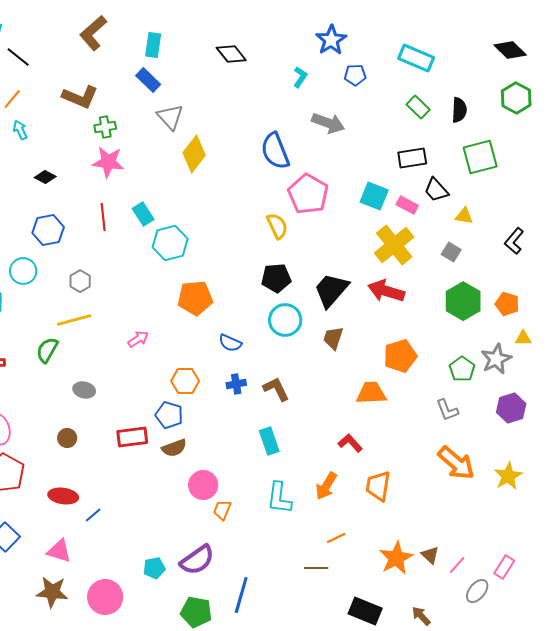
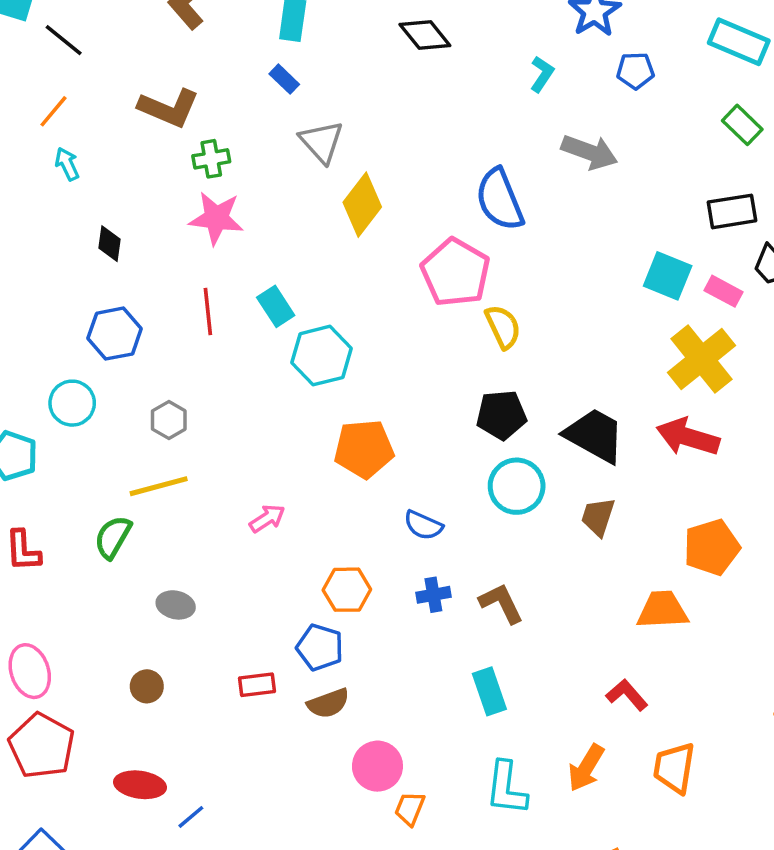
blue rectangle: (148, 80) -> (284, 79), size x0.7
black diamond: (45, 177) -> (109, 244), turned 70
pink pentagon: (308, 194) -> (456, 272), moved
black trapezoid: (331, 290) -> (595, 435), turned 78
red rectangle: (132, 437) -> (257, 685), size x0.7

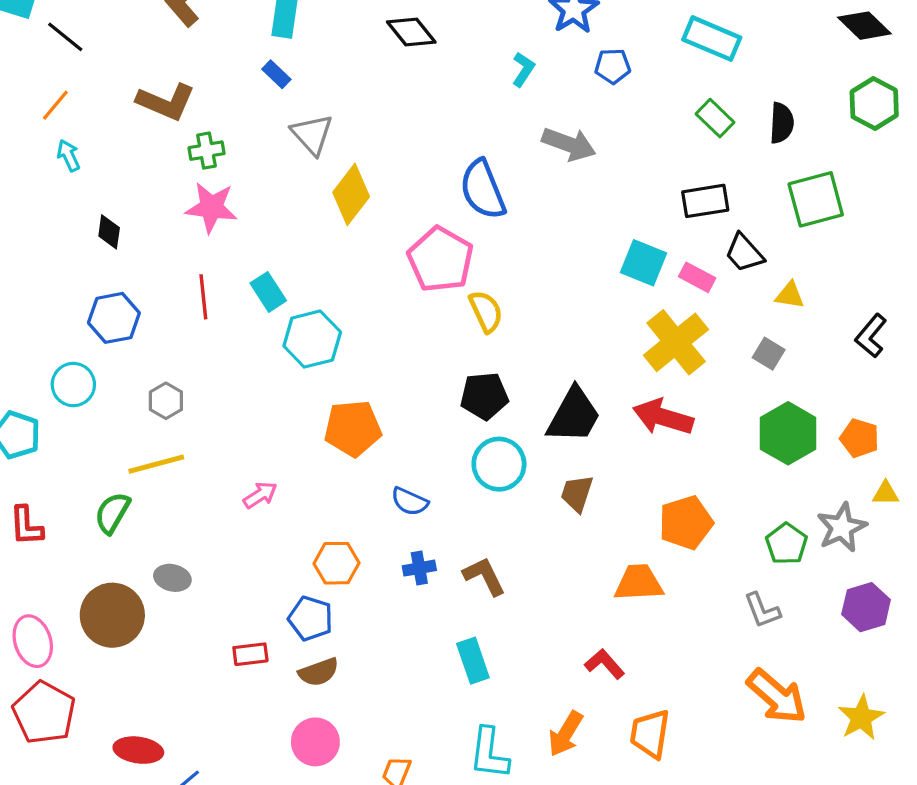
black trapezoid: (595, 435) -> (574, 415), turned 90
brown circle: (147, 686) -> (112, 615), moved, size x2.0
pink circle: (377, 766) -> (315, 742), moved

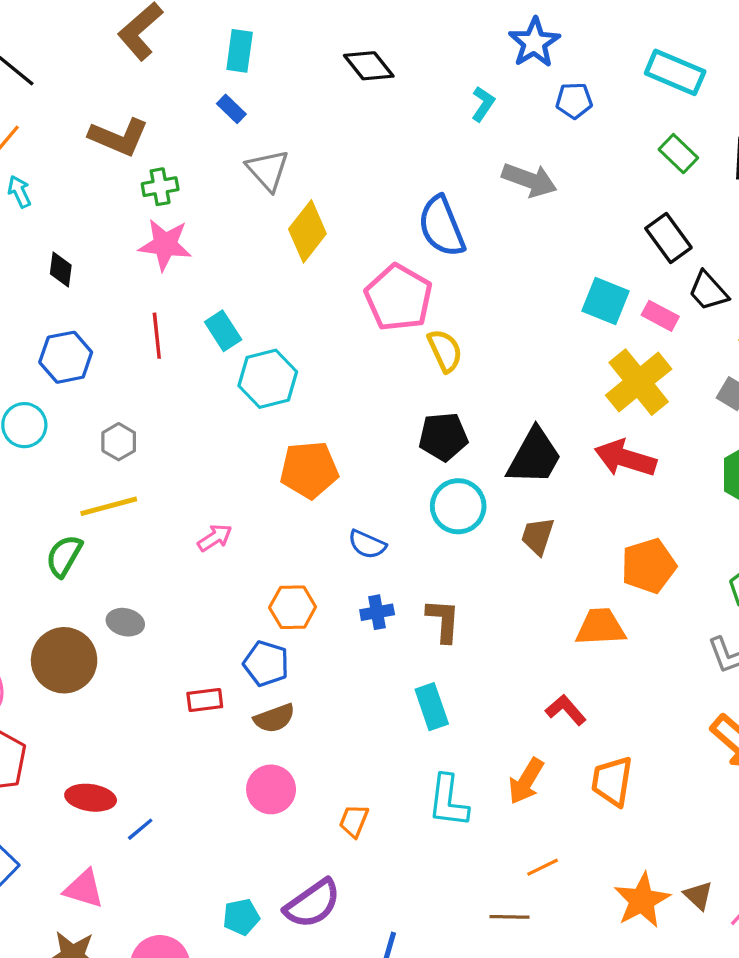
black rectangle: (705, 201) -> (668, 238), turned 63
brown L-shape: (484, 576) -> (443, 621), turned 30

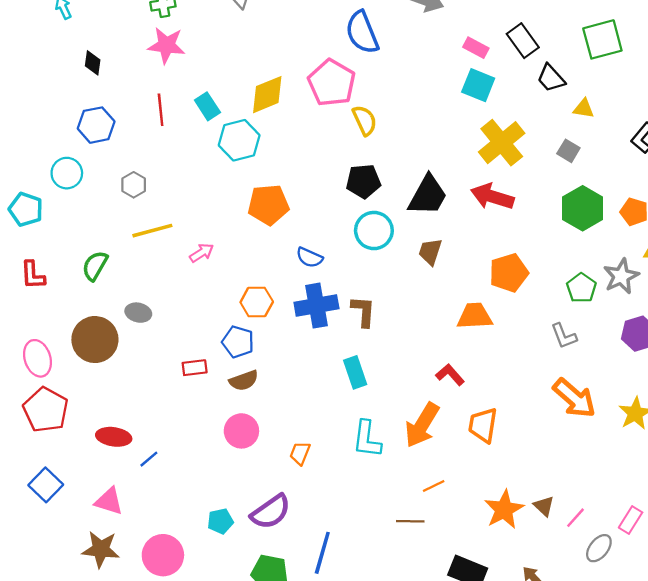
yellow diamond: (307, 231) -> (267, 95), moved, turned 30
pink rectangle: (660, 316) -> (476, 48), moved
yellow line: (109, 506) -> (152, 231), moved
blue cross: (377, 612) -> (316, 306), size x1.8
orange arrow: (526, 781) -> (422, 425), size x1.4

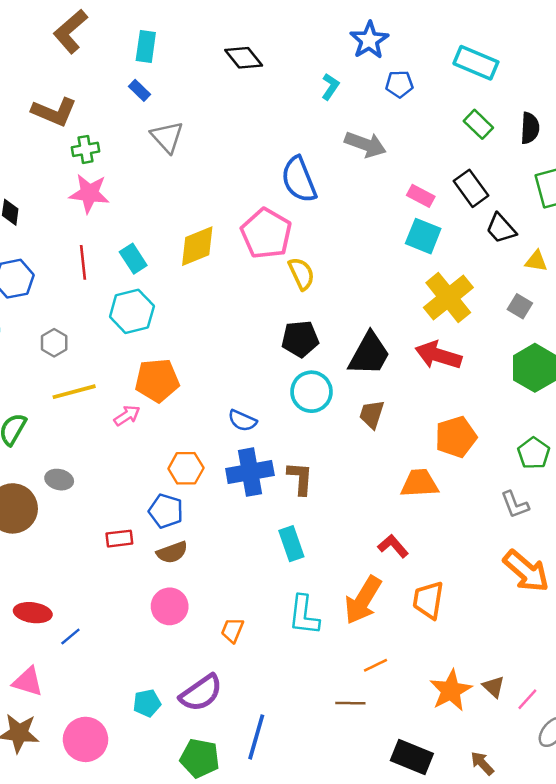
cyan hexagon: (239, 140) -> (132, 311), moved
orange pentagon: (268, 205) -> (157, 380), moved

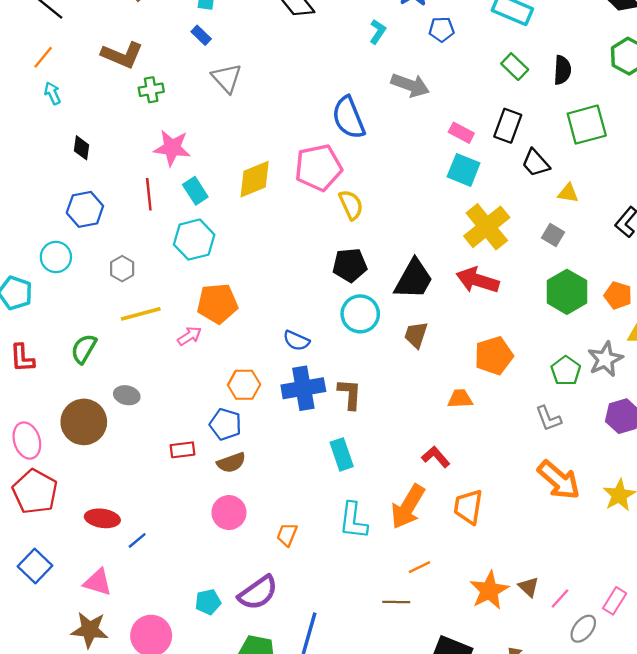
black rectangle: (471, 188) -> (508, 126), turned 56
pink star: (89, 193) -> (172, 148), moved
pink pentagon: (266, 234) -> (318, 168), turned 30
orange trapezoid: (419, 483) -> (460, 399), size x0.7

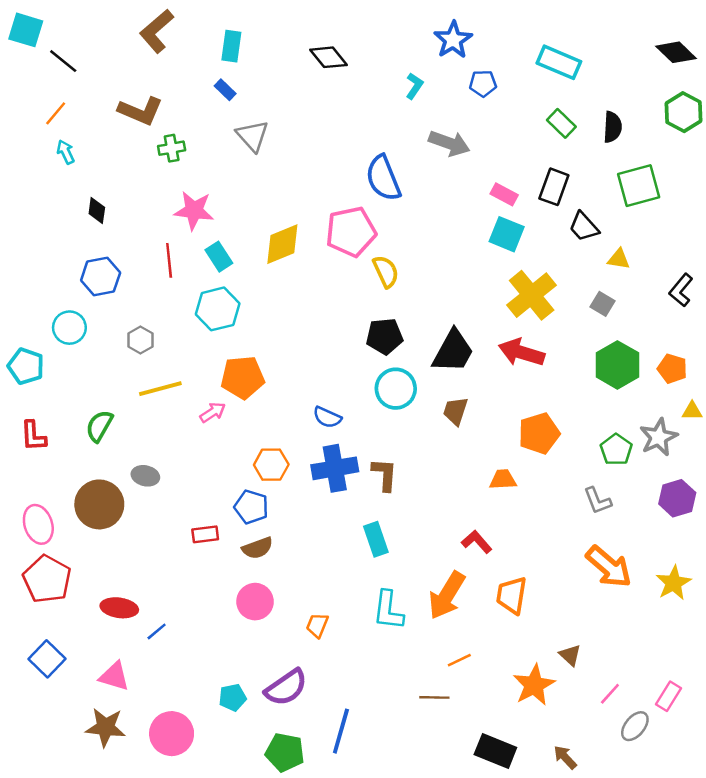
brown triangle: (529, 587) -> (570, 655), moved

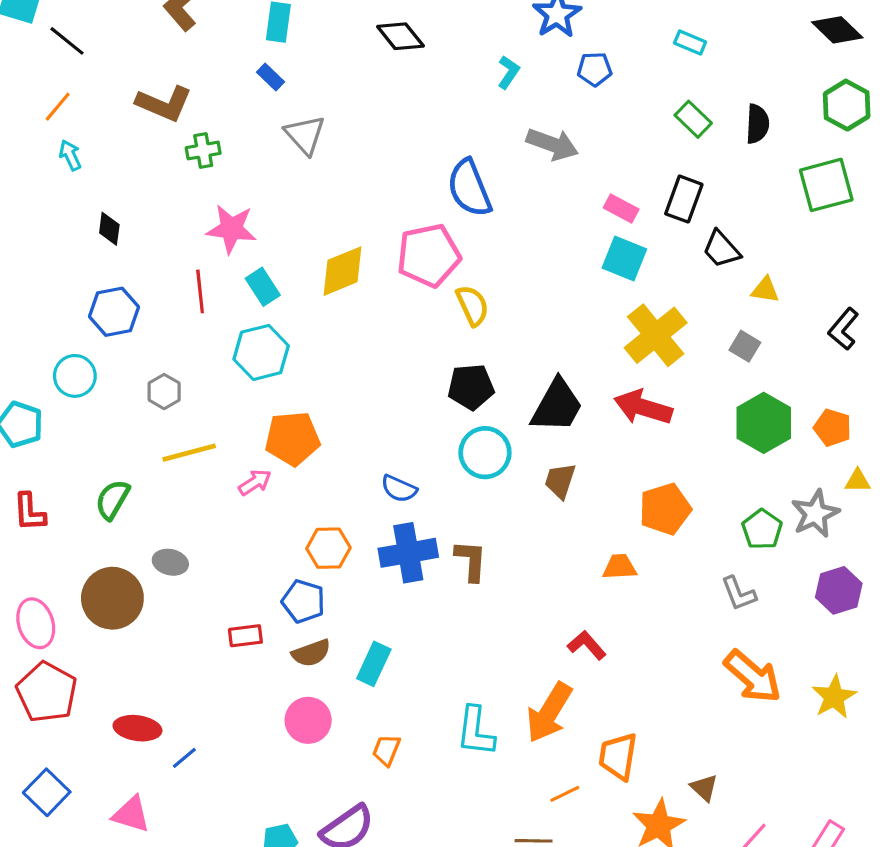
cyan rectangle: (559, 62) -> (690, 42), size x0.6
green square: (639, 186) -> (826, 185), moved
cyan rectangle: (376, 539) -> (374, 664), moved, turned 44
orange trapezoid: (512, 595) -> (618, 756), moved

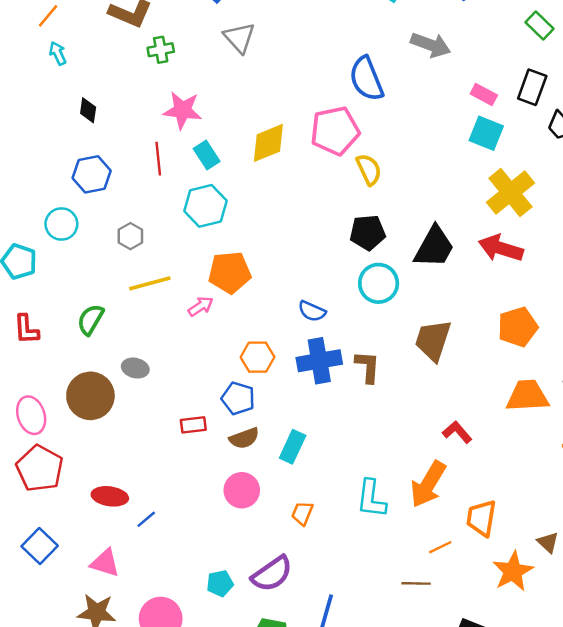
brown trapezoid: (560, 481) -> (433, 340), moved, size x1.5
orange trapezoid: (620, 567) -> (527, 396), moved, size x1.6

